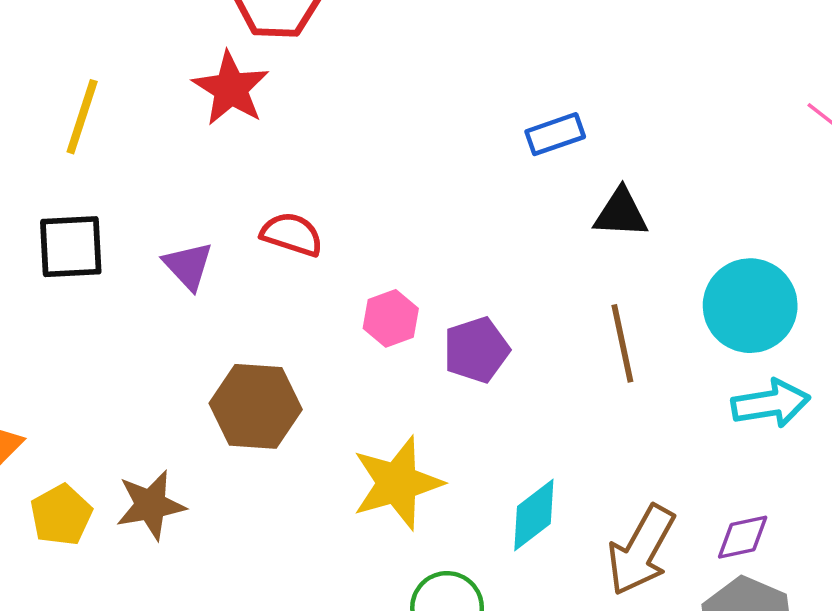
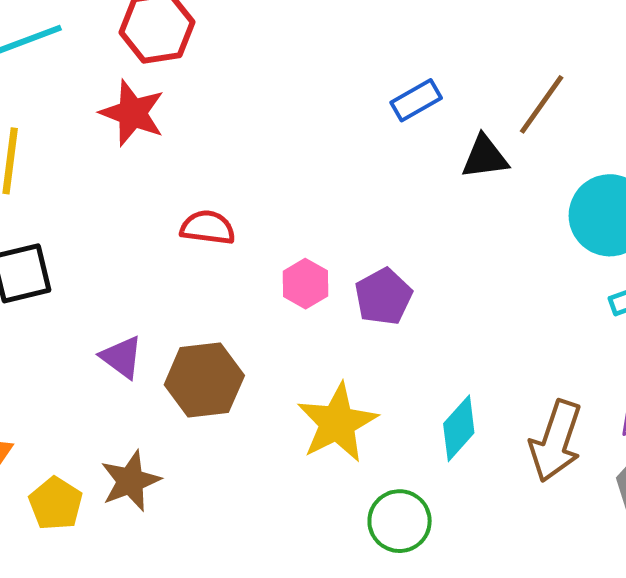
purple triangle: (188, 266) -> (122, 357), moved
brown line: (622, 343) -> (542, 104), moved, turned 58

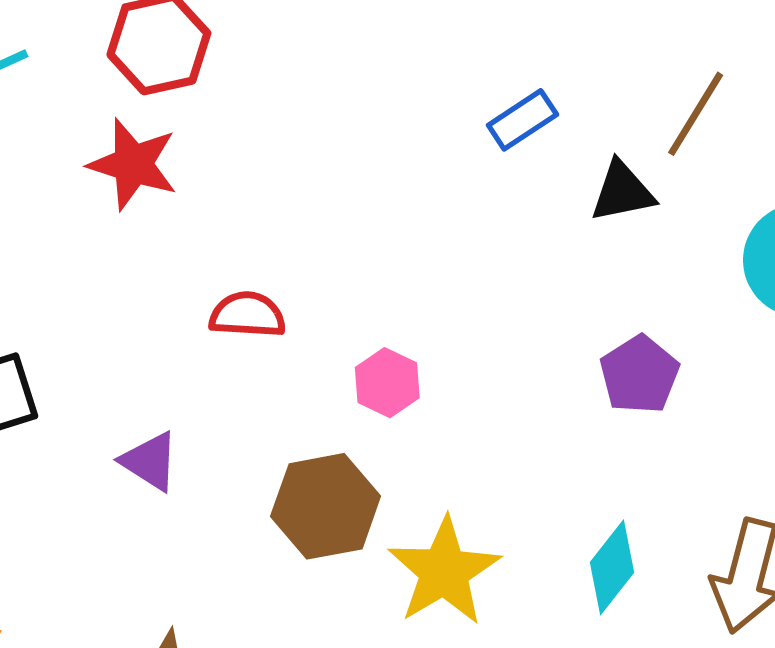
purple pentagon: (383, 297) -> (639, 375), moved
purple triangle: (122, 357) -> (150, 461), moved
brown hexagon: (204, 380) -> (326, 506), moved

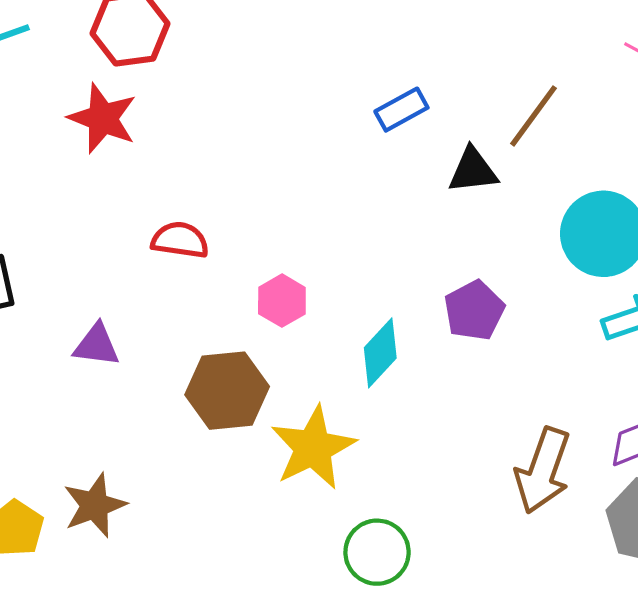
purple triangle: (150, 461) -> (96, 345), turned -30
cyan diamond: (612, 567) -> (380, 353), moved

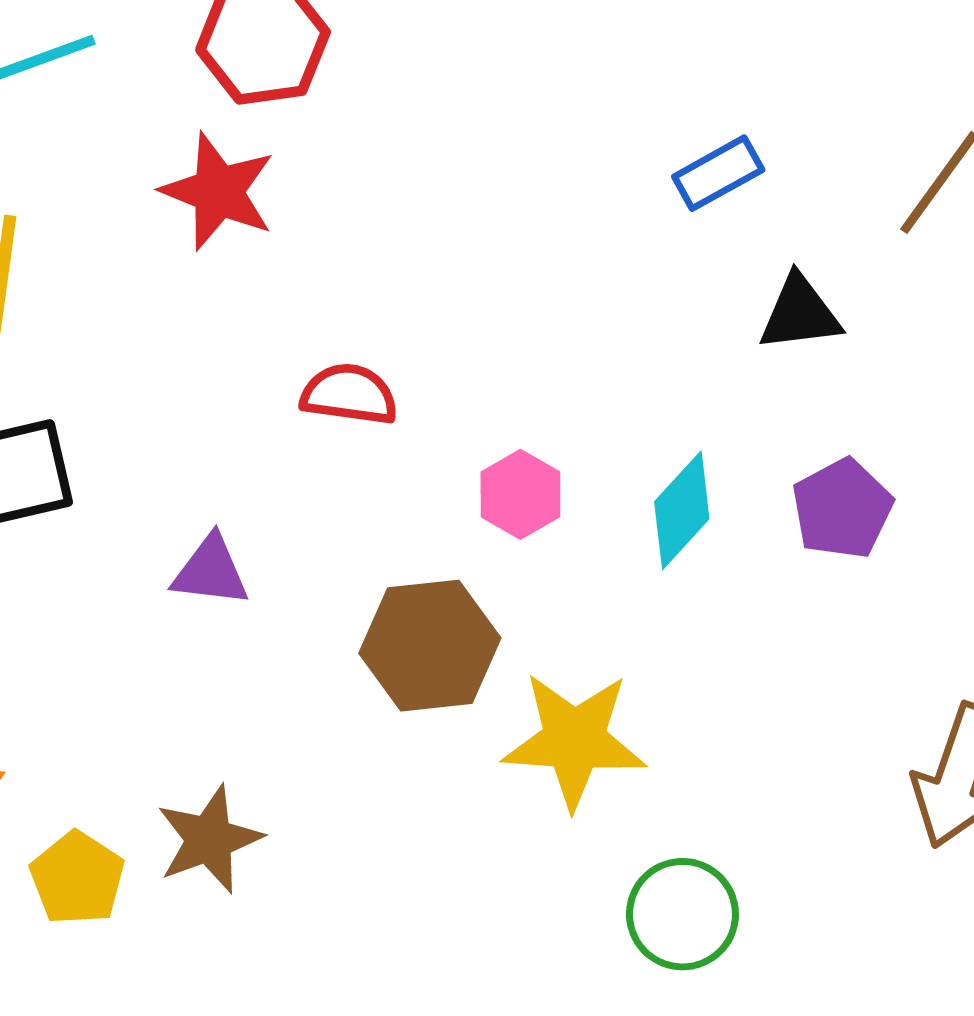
black triangle: (473, 170) -> (800, 313), moved
cyan diamond: (380, 353) -> (682, 510), moved
yellow star: (313, 448) -> (574, 740), turned 30

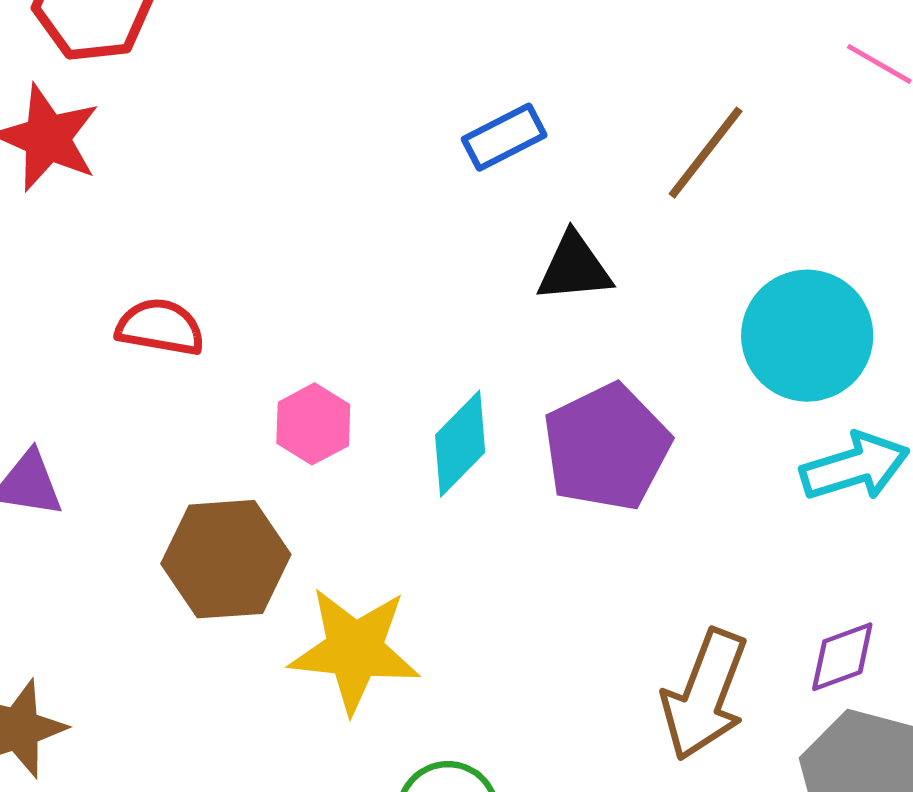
purple pentagon: (842, 509) -> (607, 447), size x1.4

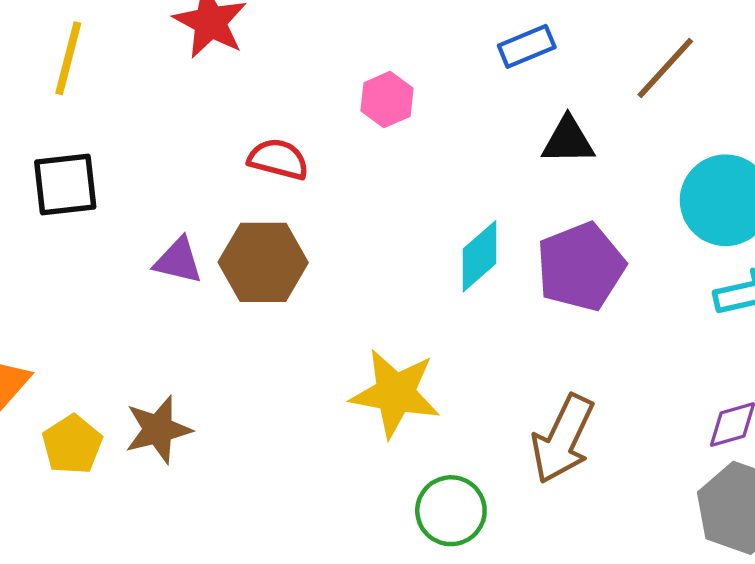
pink hexagon: (313, 424) -> (387, 100), moved
brown hexagon: (226, 559) -> (263, 262), moved
brown arrow: (705, 695) -> (563, 439), moved

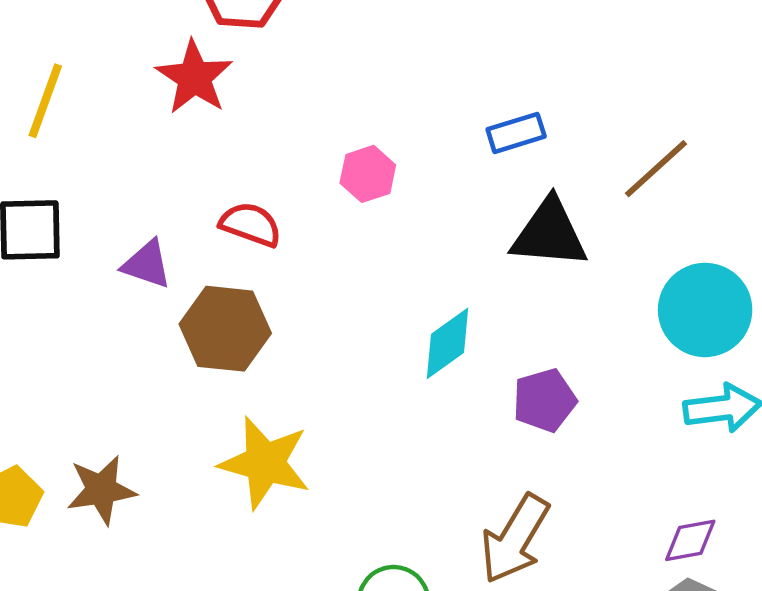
black triangle: (568, 141) -> (549, 233), size x1.4
purple triangle: (178, 261) -> (147, 264), moved
purple pentagon: (581, 267) -> (545, 400), moved, size x0.7
yellow star: (395, 393) -> (265, 463), moved

